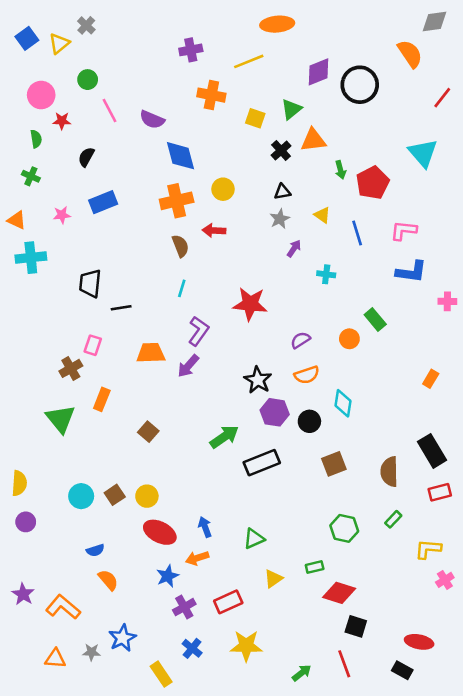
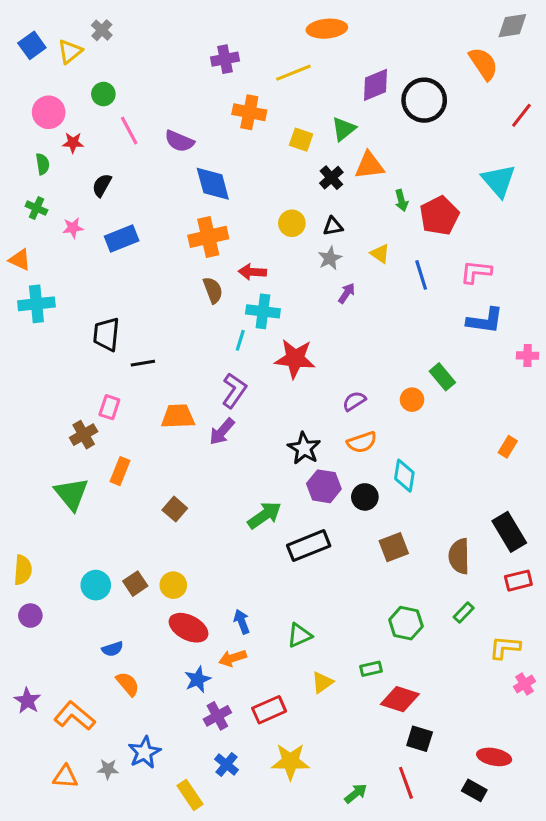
yellow circle: (223, 189) -> (292, 223), moved
pink star: (62, 215) -> (73, 228), moved
cyan cross: (326, 274) -> (263, 311), moved, size x1.5
cyan line: (182, 288) -> (240, 340), moved

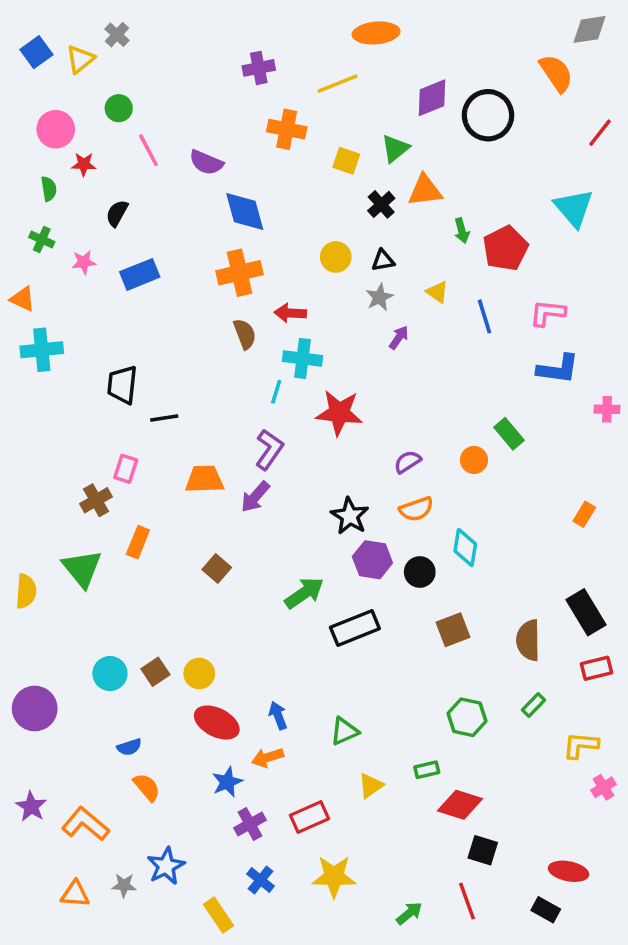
brown square: (175, 509) -> (217, 568), moved
yellow semicircle: (23, 570) -> (26, 591), moved
purple circle: (30, 616) -> (35, 709), size x1.6

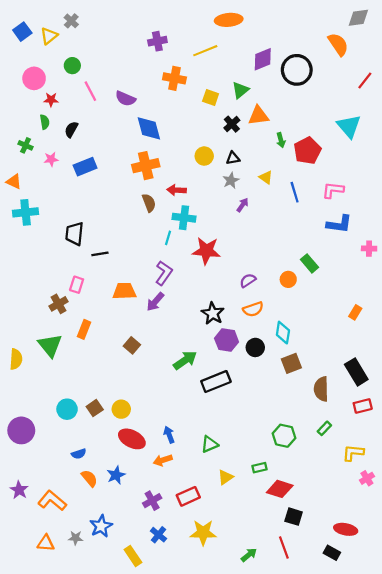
green semicircle: (49, 189) -> (45, 122), moved
brown square: (453, 630) -> (291, 363), moved
blue star: (227, 782) -> (116, 475), moved

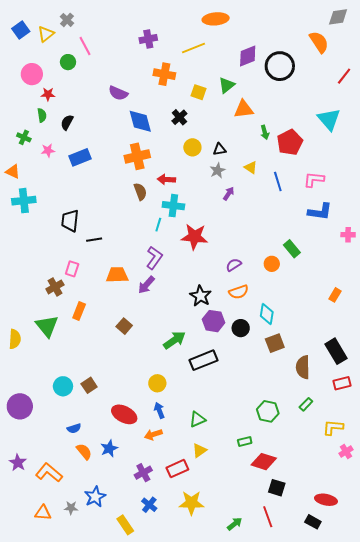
pink line: (90, 91) -> (85, 46), moved
black cross: (232, 124) -> (179, 117), moved
yellow circle: (121, 409) -> (157, 383), moved
yellow triangle: (225, 477) -> (199, 451), moved

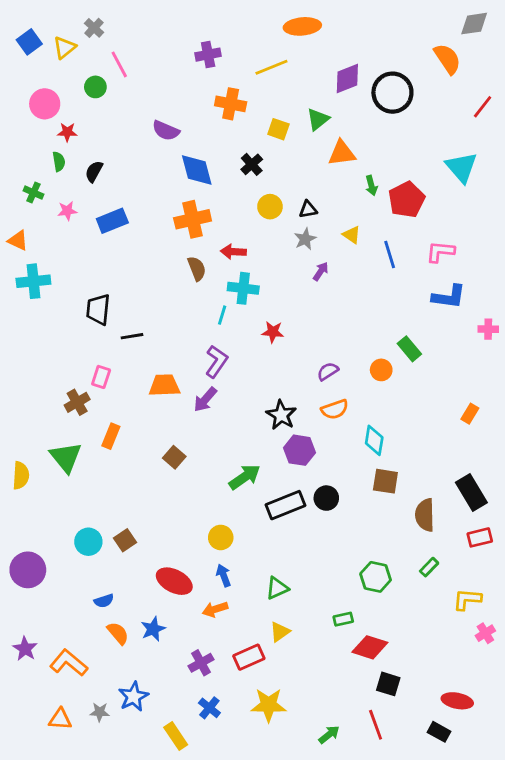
red star: (194, 237) -> (273, 332), size x0.6
black circle: (241, 328) -> (326, 498), moved
brown square: (275, 343) -> (385, 481), turned 30

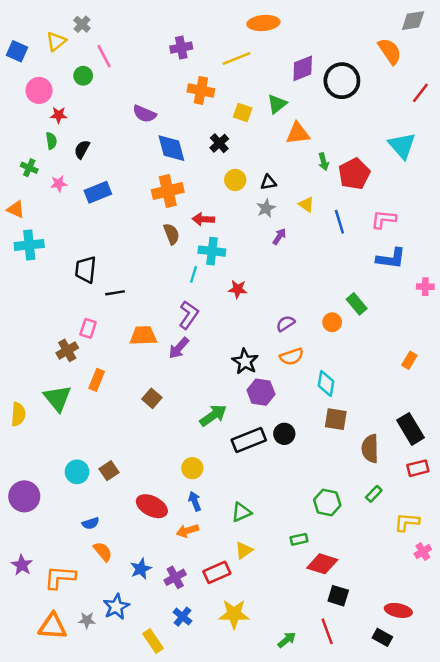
blue square: (29, 42) -> (17, 51), moved, turned -30
blue star: (153, 629) -> (141, 569), moved
orange L-shape: (69, 663) -> (60, 577), turned -36
orange triangle: (60, 719) -> (53, 626), size x1.4

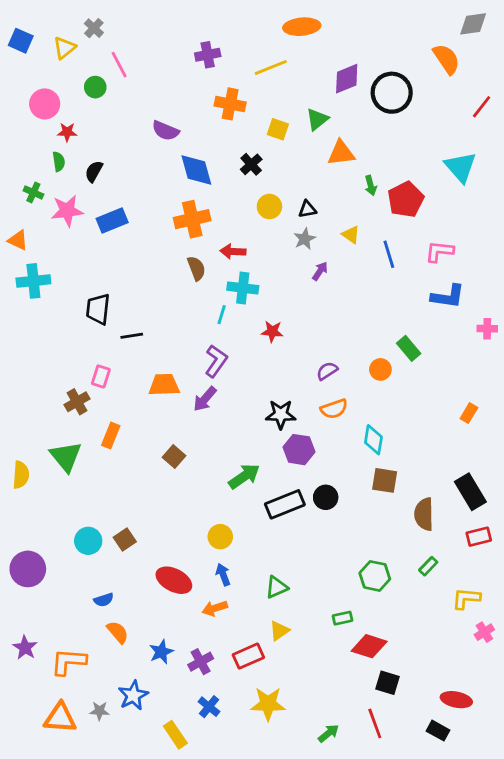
blue square: (17, 51) -> (21, 41), moved
pink star: (59, 184) -> (67, 211), size x1.6
black star: (245, 361) -> (281, 414), turned -30

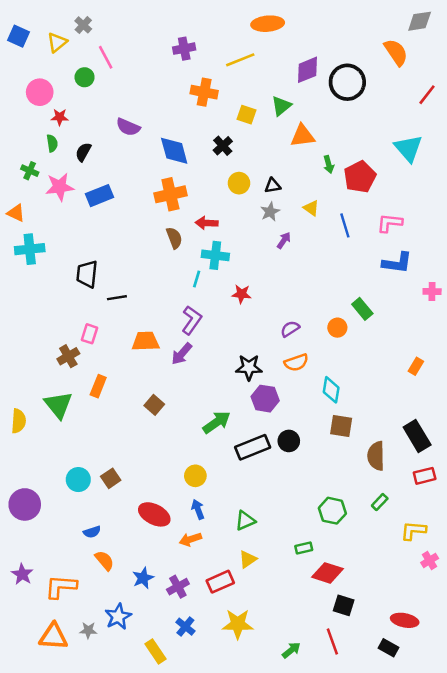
purple semicircle: (165, 131) -> (128, 127), moved

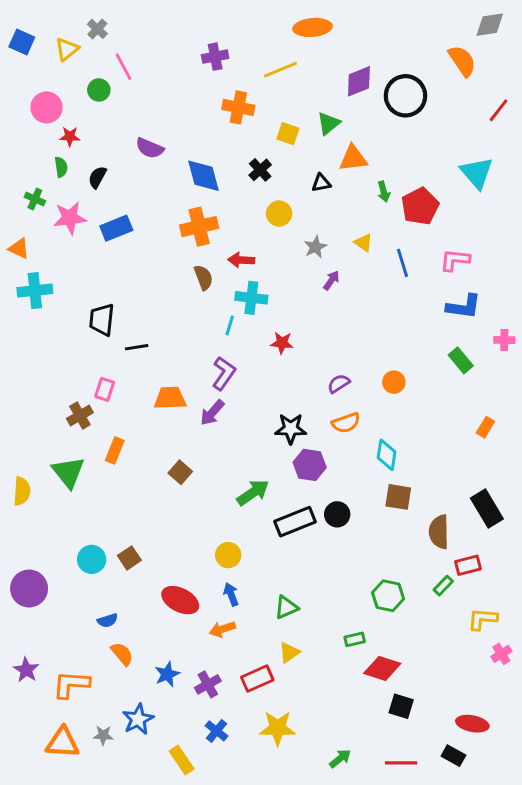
black triangle: (273, 186) -> (321, 183), moved
green rectangle: (362, 309) -> (461, 360), moved
red rectangle: (425, 476) -> (468, 565), moved
red line: (332, 641) -> (401, 763), moved, turned -70

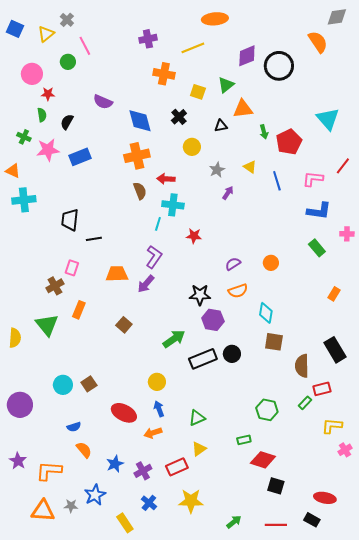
red line: (499, 110) -> (343, 166), moved

